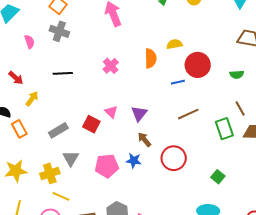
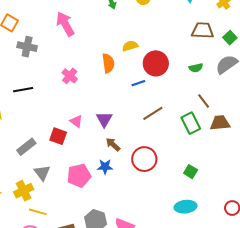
gray cross: (59, 31) -> (27, 47), moved

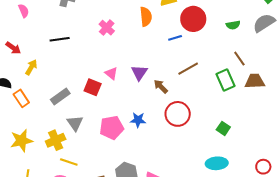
brown arrow: (113, 144) -> (161, 86), moved

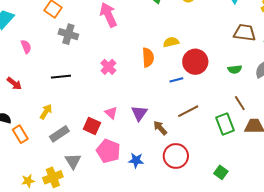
yellow arrow: (31, 67) -> (46, 112), moved
pink pentagon: (112, 128) -> (108, 151), moved, turned 30
yellow star: (21, 141) -> (28, 181), moved, size x0.6

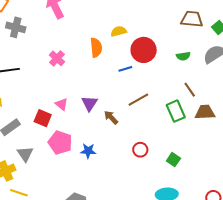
red circle: (176, 156) -> (140, 150), moved, size x0.6

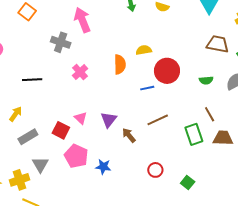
gray cross: (16, 27) -> (61, 42), moved

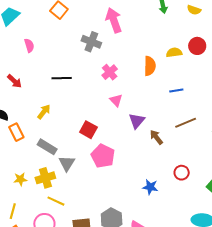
red circle: (167, 71) -> (197, 46), moved, size x0.7
pink triangle: (81, 118) -> (116, 100), moved
gray rectangle: (28, 137) -> (47, 147), moved, turned 60
blue star: (103, 167) -> (150, 187), moved

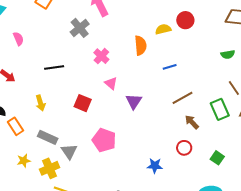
gray cross: (91, 42) -> (80, 28), turned 36
yellow arrow: (44, 112) -> (40, 103), turned 133
red square: (88, 130) -> (83, 103), moved
brown arrow: (156, 137) -> (192, 122), moved
yellow star: (20, 179) -> (24, 161), moved

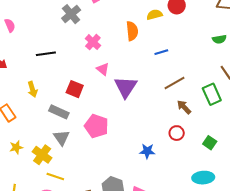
purple triangle: (134, 101) -> (126, 87), size x1.4
gray rectangle: (48, 137) -> (59, 112), moved
yellow cross: (49, 168) -> (42, 155), turned -30

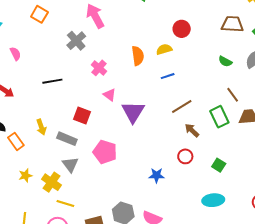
yellow semicircle: (155, 15) -> (164, 49), moved
green semicircle: (219, 39) -> (225, 61), turned 40
yellow arrow: (32, 89) -> (41, 127), moved

